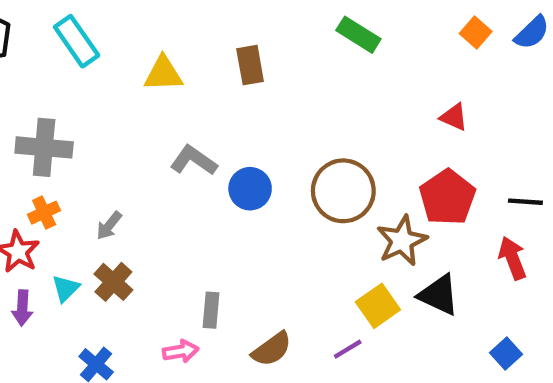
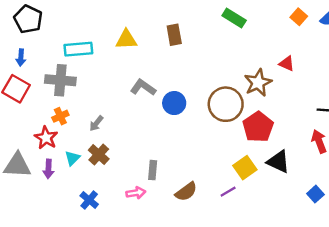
cyan rectangle: (77, 41) -> (78, 49), moved, turned -60
red pentagon: (447, 197) -> (258, 127), moved
brown star: (402, 241) -> (258, 83), moved

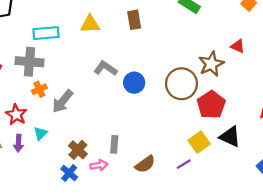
orange cross: (60, 116) -> (39, 89), moved
gray arrow: (96, 123) -> (63, 101), size x1.6
brown cross: (99, 155) -> (78, 150), moved
blue cross: (89, 200) -> (69, 173), moved

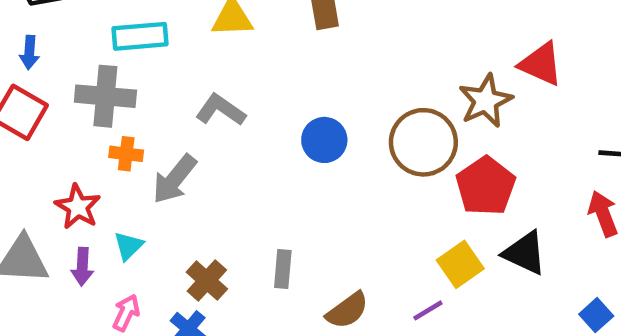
red triangle: (238, 46) -> (541, 64), size x1.5
gray L-shape: (105, 68) -> (221, 110), moved
orange cross: (39, 89) -> (126, 154), turned 32
pink arrow: (99, 165) -> (126, 313), moved, turned -56

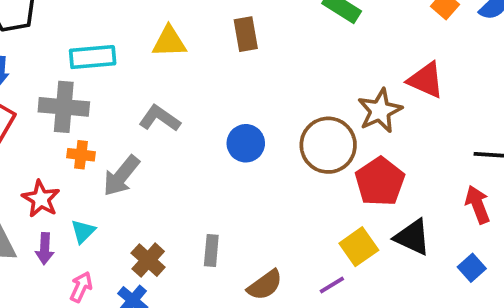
blue square: (596, 315) -> (472, 268), moved

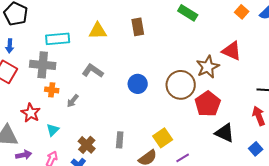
gray arrow: (121, 176) -> (73, 101), size x0.6
yellow square: (359, 247) -> (163, 138), moved
purple arrow: (45, 249) -> (24, 155), moved, turned -105

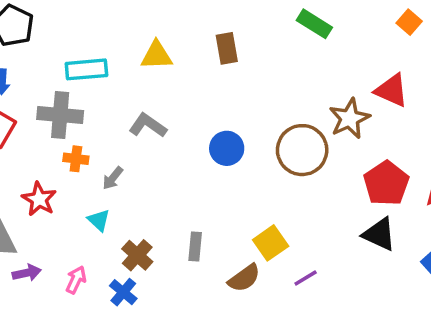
red pentagon: (208, 104) -> (386, 183), moved
cyan triangle: (53, 130) -> (99, 220), moved, turned -32

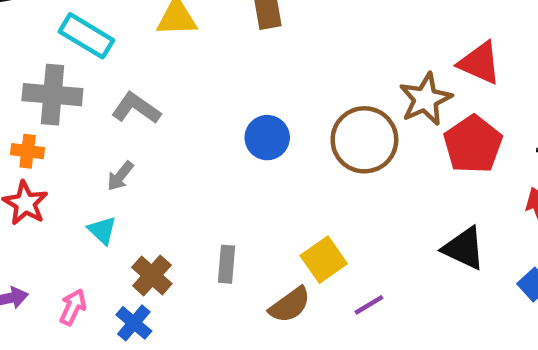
cyan rectangle: (86, 69) -> (86, 36), turned 36
gray L-shape: (148, 126) -> (136, 108), moved
orange cross: (76, 159) -> (28, 151), moved
red pentagon: (386, 183) -> (473, 144), moved

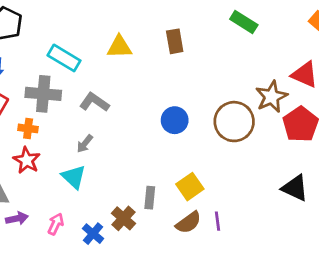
cyan triangle: (102, 230) -> (74, 177), size x1.4
yellow square: (324, 260) -> (190, 187), moved
brown cross: (152, 275) -> (123, 218), moved
purple line: (369, 305) -> (218, 221), moved, turned -66

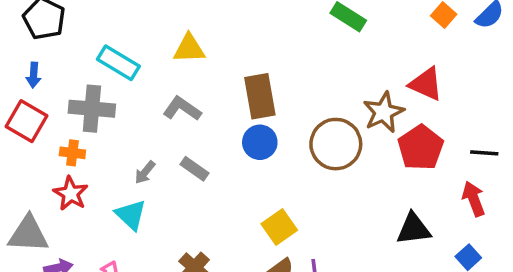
brown rectangle: (175, 41) -> (260, 96), moved, size x1.4
gray L-shape: (94, 102) -> (182, 109), moved
black triangle: (295, 188) -> (414, 229), turned -32
gray rectangle: (150, 198) -> (194, 169), moved, turned -60

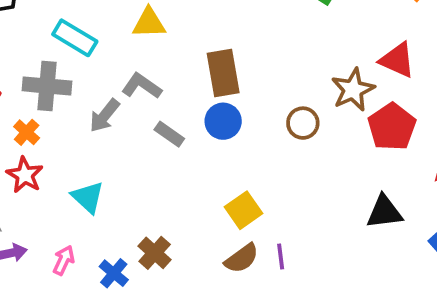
brown circle: (336, 144) -> (303, 123), size x0.6
orange cross: (72, 153) -> (27, 132), turned 35
gray rectangle: (194, 169) -> (169, 134), moved
gray arrow: (145, 172) -> (104, 116), moved, size x1.4

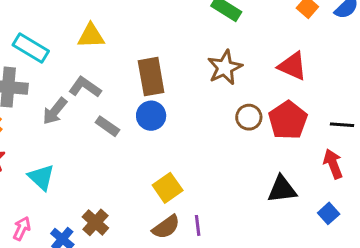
brown star: (353, 90) -> (225, 68), moved
brown circle: (303, 123) -> (249, 117), moved

